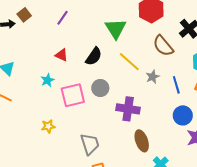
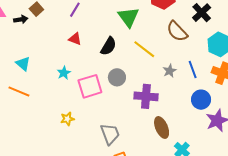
red triangle: (62, 55) -> (75, 39), moved
gray star: (153, 77) -> (170, 71), moved

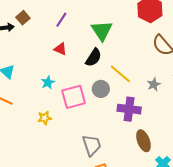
green triangle: (128, 17) -> (102, 31), moved
yellow line: (144, 49) -> (120, 74), moved
yellow star: (67, 119) -> (45, 118), moved

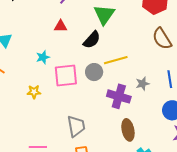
red triangle: (60, 49) -> (61, 26), turned -32
yellow line: (120, 74) -> (116, 60), turned -65
gray star: (154, 84) -> (143, 84), moved

